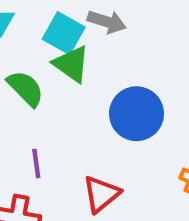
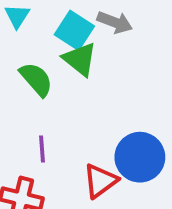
blue circle: (136, 114) -> (140, 157), moved

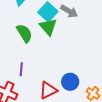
blue circle: (140, 157) -> (70, 82), size x0.7

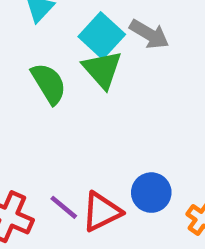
purple line: (21, 69) -> (64, 207), moved, turned -56

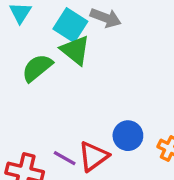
green semicircle: (49, 84) -> (37, 68), turned -88

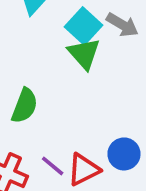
green semicircle: (37, 68) -> (25, 106), moved, turned 140

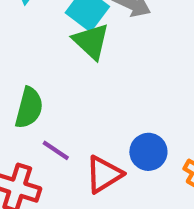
purple line: (53, 166) -> (56, 150), moved

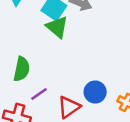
purple line: (56, 150) -> (39, 94), turned -66

